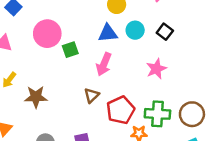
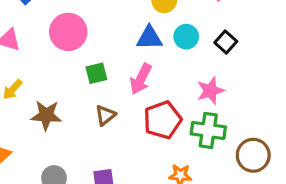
green square: (70, 50) -> (96, 73), moved
brown triangle: (92, 95) -> (105, 115), moved
red pentagon: (121, 110) -> (163, 120), moved
green cross: (157, 114) -> (208, 130), moved

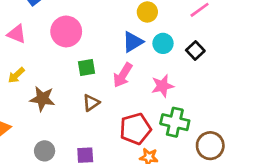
blue triangle: (149, 38) -> (133, 42), turned -35
pink star: (210, 91) -> (163, 86), moved
red pentagon: (163, 120) -> (135, 129), moved

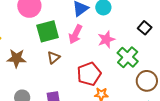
black square: (195, 50) -> (145, 28), moved
green square: (87, 68) -> (48, 31), size x1.6
green cross: (175, 122) -> (128, 57), moved, turned 35

